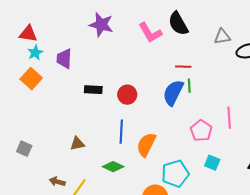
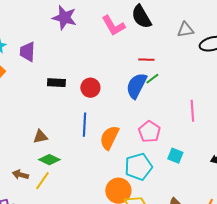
green line: (189, 86) -> (152, 79), turned 56
pink pentagon: (201, 131) -> (149, 132), moved
green diamond: (113, 167) -> (49, 160), moved

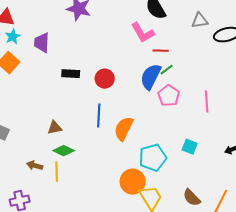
pink L-shape: (113, 26) -> (143, 33), moved
pink pentagon: (149, 132) -> (169, 96), moved
yellow line: (42, 181) -> (57, 172), turned -36

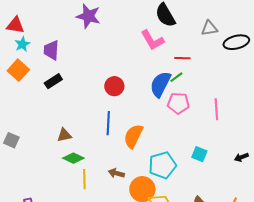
red line: (161, 51) -> (182, 58), moved
black rectangle: (71, 74) -> (53, 81), moved, turned -36
pink pentagon: (169, 96) -> (178, 103), turned -30
brown arrow: (35, 166) -> (116, 173), moved
yellow line: (57, 172) -> (84, 179), moved

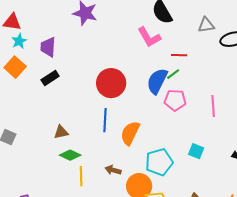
red circle: (114, 86) -> (111, 83), size x1.5

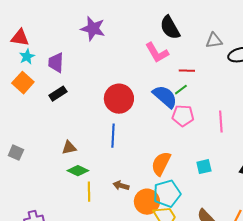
blue semicircle: (157, 81) -> (165, 97), turned 104
orange semicircle: (130, 133) -> (161, 164), moved
cyan square: (196, 151) -> (204, 167), turned -35
cyan pentagon: (159, 162) -> (167, 194), moved

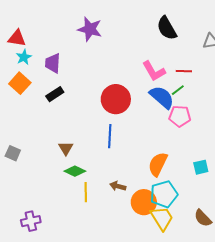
pink L-shape: (157, 53) -> (154, 71), moved
brown triangle: (69, 148) -> (66, 148), turned -49

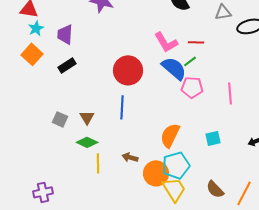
brown triangle: (66, 148) -> (87, 117), moved
gray square: (13, 153) -> (60, 119), moved

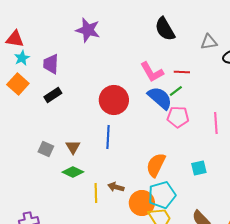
yellow line: (98, 163) -> (96, 193), moved

